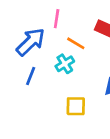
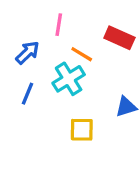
blue arrow: (31, 42) -> (28, 53), size x0.7
cyan cross: (65, 64) -> (69, 79), size x1.4

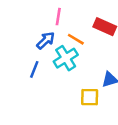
blue arrow: (28, 53) -> (46, 40), moved
yellow square: (82, 130) -> (90, 97), moved

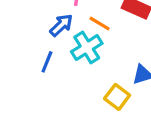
yellow square: (90, 97) -> (117, 97), turned 36

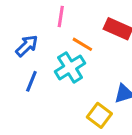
blue arrow: (61, 25) -> (27, 46), moved

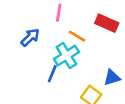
blue line: (31, 81) -> (52, 74), moved

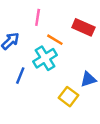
blue line: (52, 74) -> (20, 76), moved

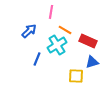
red rectangle: (83, 27) -> (88, 41), moved
yellow square: (69, 97) -> (76, 76), turned -35

